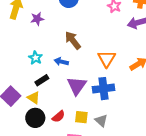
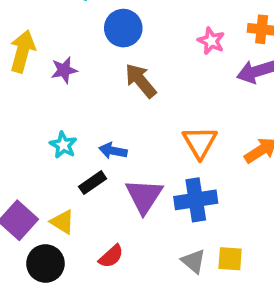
brown arrow: (73, 40) -> (141, 81), moved
black rectangle: (42, 80) -> (93, 183), moved
yellow square: (81, 117) -> (230, 259), moved
black circle: (35, 118) -> (45, 263), moved

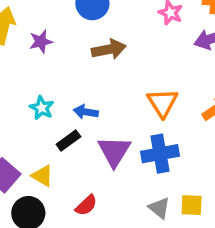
brown arrow: (141, 81) -> (109, 49), turned 120

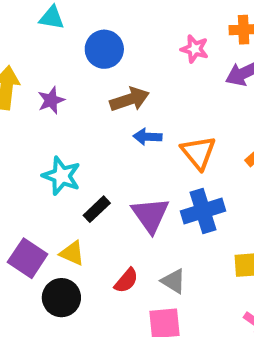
cyan star: (42, 108) -> (62, 176), size x1.4
blue arrow: (86, 112) -> (147, 137), moved
gray triangle: (159, 208) -> (174, 281), moved

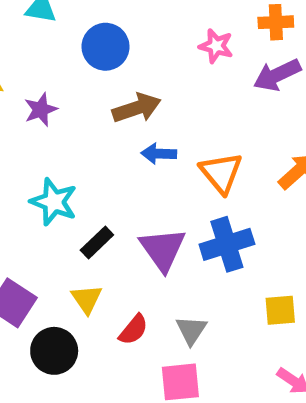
yellow triangle: (72, 253) -> (87, 299), moved, turned 32
gray triangle: (174, 281) -> (191, 330), turned 32

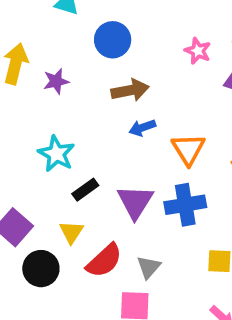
blue arrow: (159, 154) -> (142, 128), turned -30
red semicircle: (133, 330) -> (104, 261), size x1.5

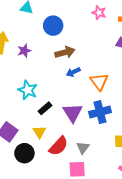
pink star: (198, 51) -> (99, 13), moved

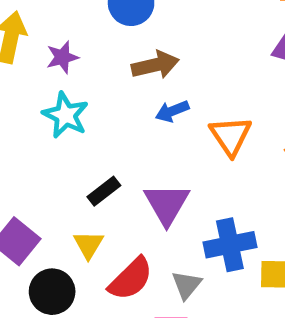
cyan star: (28, 90) -> (66, 115), moved
blue cross: (100, 112) -> (230, 245), moved

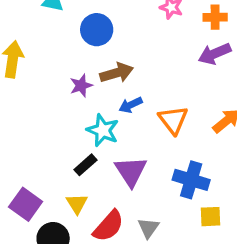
purple star: (62, 57) -> (81, 86), moved
cyan star: (66, 115) -> (103, 130), moved
blue cross: (230, 245) -> (191, 180), moved, turned 32

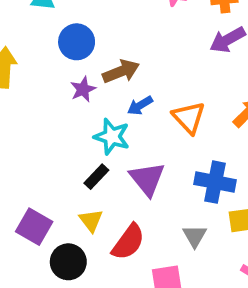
blue circle: (97, 30) -> (77, 42), moved
gray triangle: (148, 228) -> (195, 236), moved

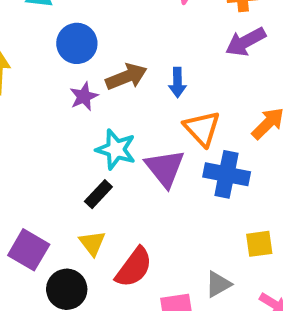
blue arrow: (140, 105) -> (177, 83), moved, turned -60
purple triangle: (147, 179) -> (165, 168), moved
blue cross: (215, 182) -> (227, 174), moved
gray triangle: (195, 236) -> (218, 284), moved, turned 30

